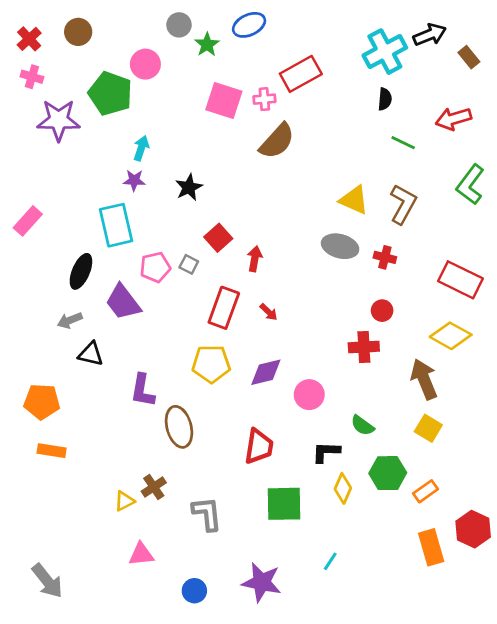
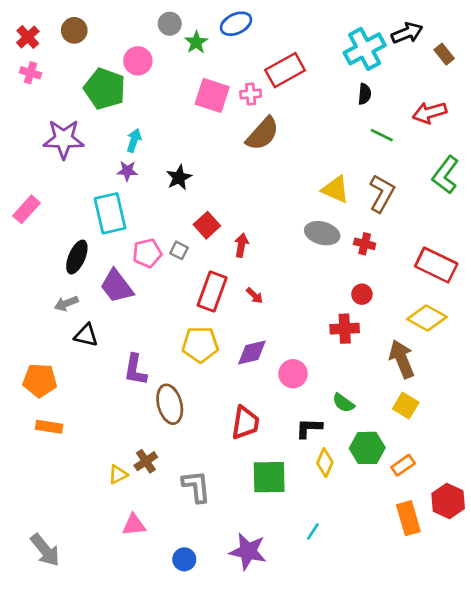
purple star: (59, 120) -> (64, 139), moved

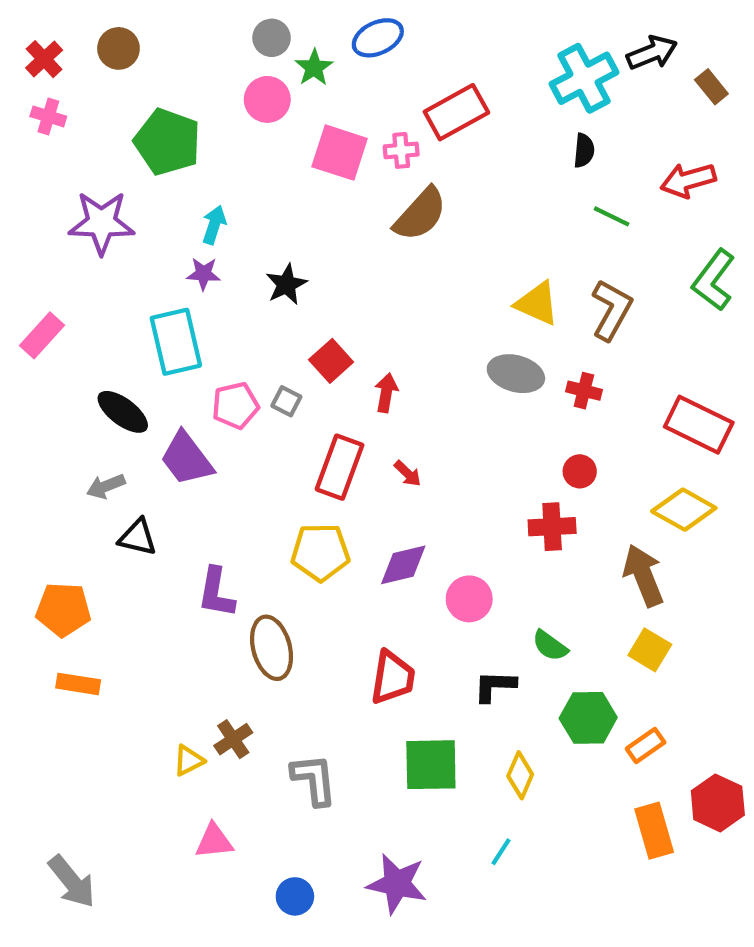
pink circle: (138, 61) -> (267, 99), moved
black ellipse: (77, 257) -> (123, 412), turned -76
yellow diamond: (325, 463) -> (520, 775), moved

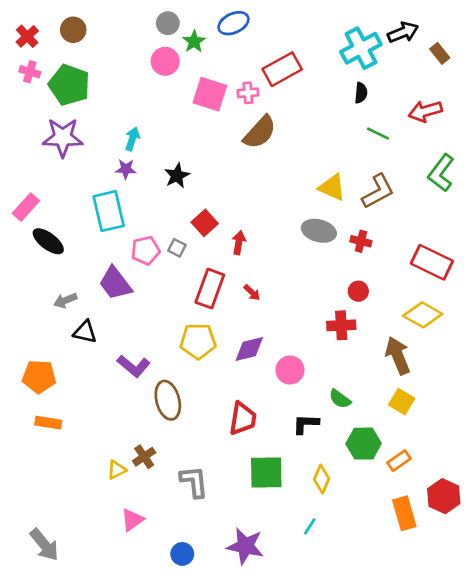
green pentagon: (167, 142) -> (69, 85), moved
brown L-shape: (612, 310) -> (378, 191), turned 33
black ellipse: (123, 412) -> (48, 241), moved
purple L-shape: (216, 593) -> (134, 366), turned -60
pink triangle: (214, 841) -> (132, 520), turned -30

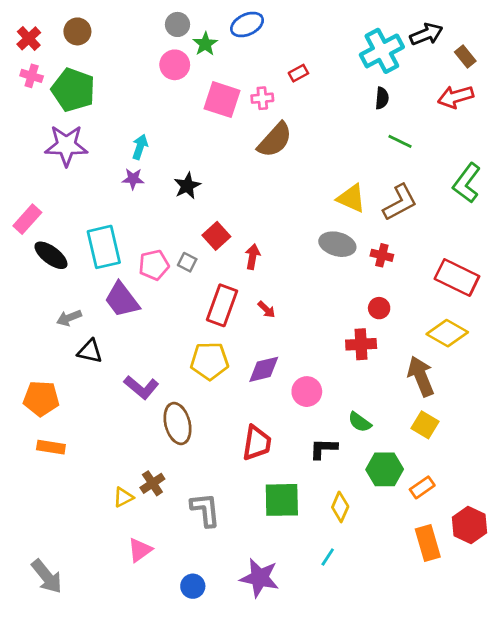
red rectangle: (282, 69) -> (298, 73), size x0.5
red arrow: (425, 111) -> (456, 97), moved
cyan rectangle: (109, 211) -> (104, 247), moved

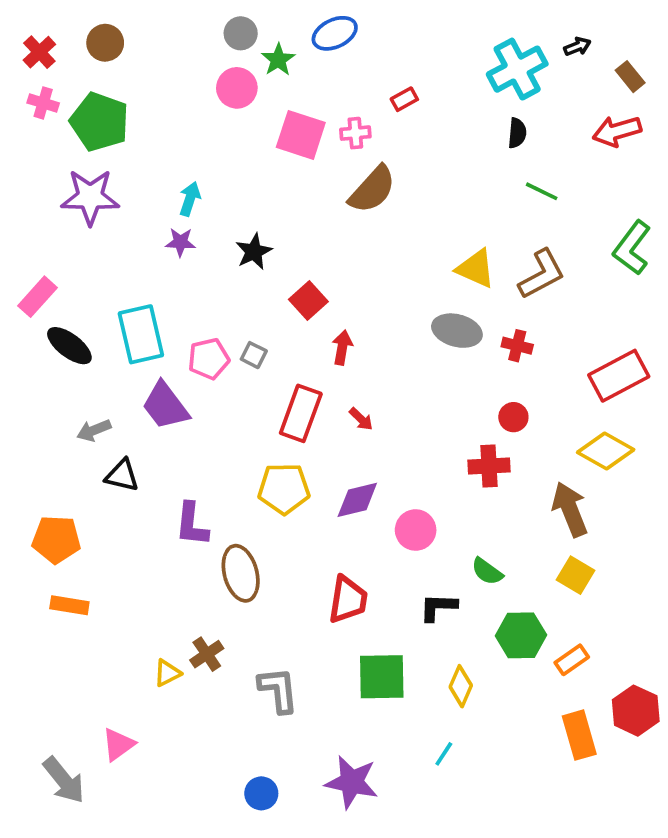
black arrow: (426, 34) -> (577, 47), size x0.6
red square: (216, 236) -> (308, 300), moved
red rectangle: (457, 278) -> (619, 376), turned -54
purple L-shape: (141, 387) -> (192, 524), turned 56
pink triangle: (140, 550) -> (118, 744), moved

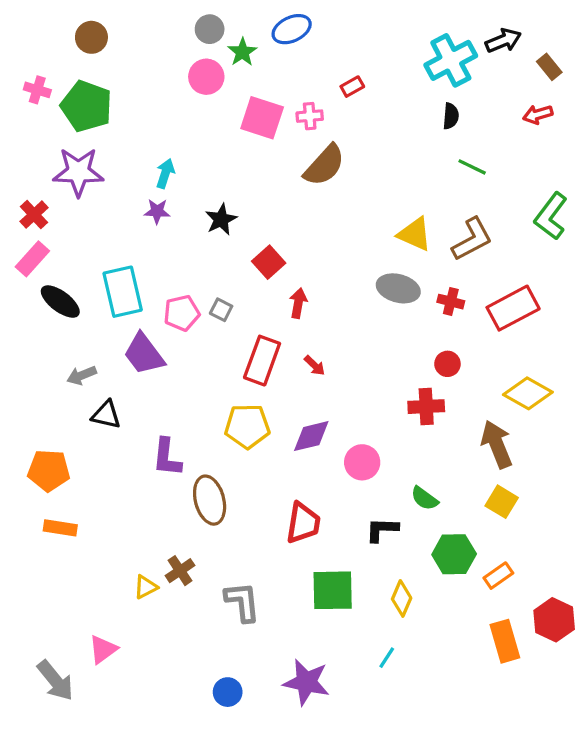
black arrow: (577, 47) -> (503, 41), size x1.5
red cross: (39, 52) -> (34, 215), moved
red arrow: (617, 131) -> (538, 114), size x0.7
red rectangle: (619, 376) -> (513, 308), moved

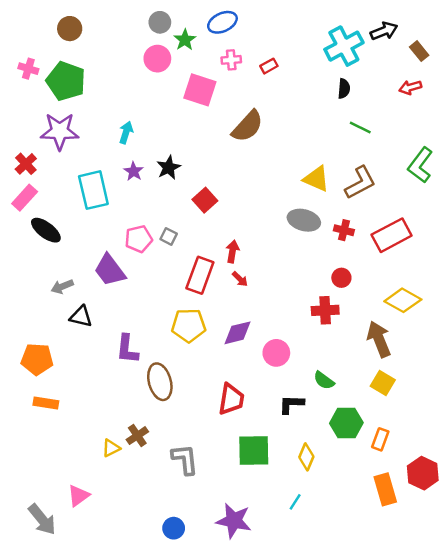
pink cross: (310, 116) -> (231, 60), moved
purple star: (157, 211) -> (134, 171), moved, turned 30
cyan rectangle: (123, 292) -> (93, 190), moved
red arrow: (298, 303) -> (232, 251), moved
orange rectangle: (498, 576) -> (380, 439), turned -35

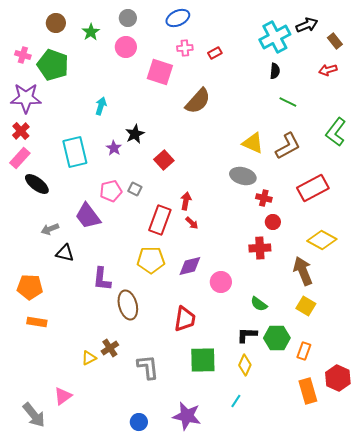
green star: (185, 40) -> (91, 32), moved
purple star: (60, 131) -> (26, 98), moved
purple star: (134, 171) -> (114, 148), moved
red cross: (344, 230) -> (264, 198), moved
black L-shape: (291, 404) -> (247, 335), moved

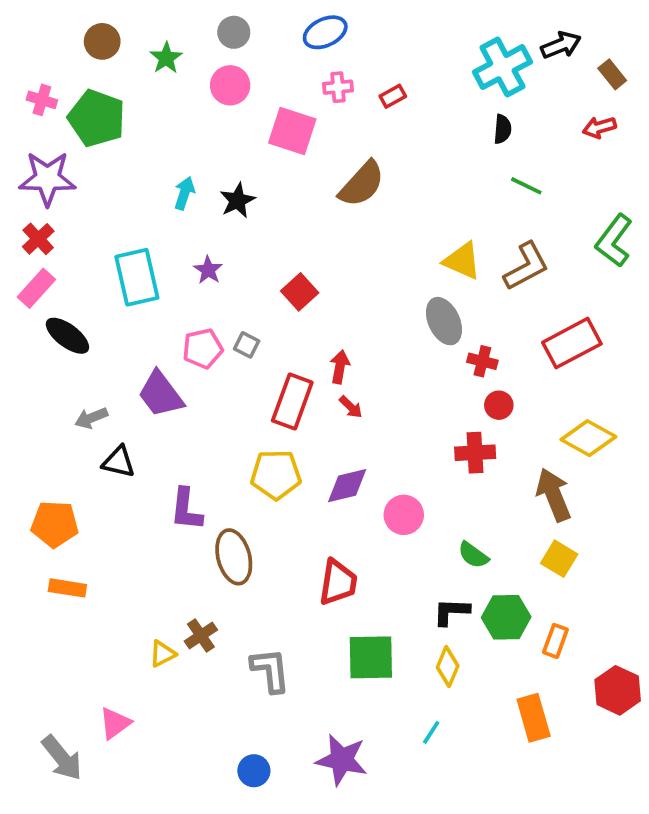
black star: (135, 134) -> (237, 200), moved
gray ellipse: (243, 176) -> (444, 321), turned 50
orange rectangle: (308, 391) -> (534, 718), moved

